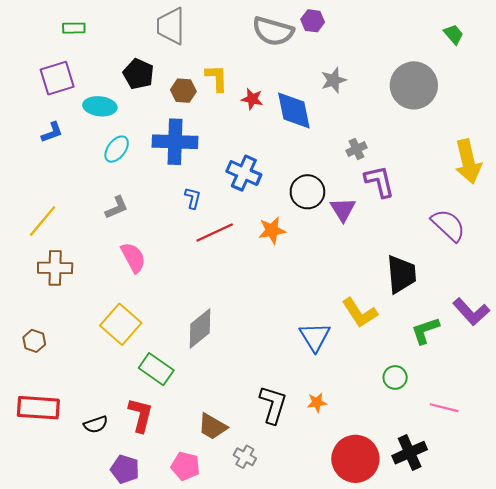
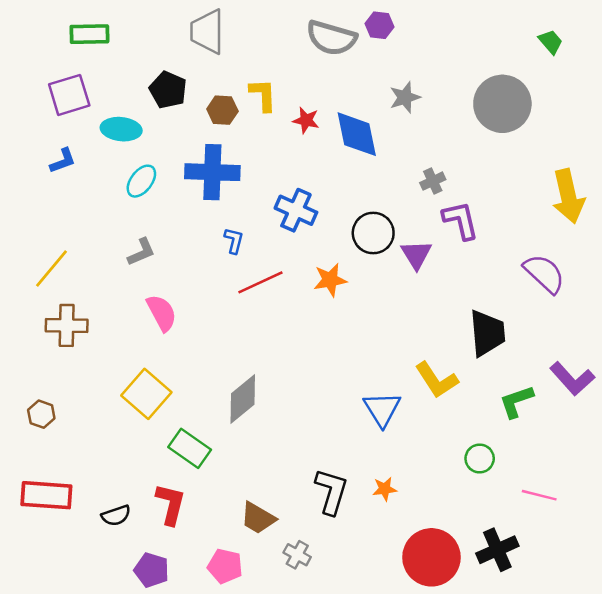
green rectangle: (74, 28) -> (89, 34), size x1.4

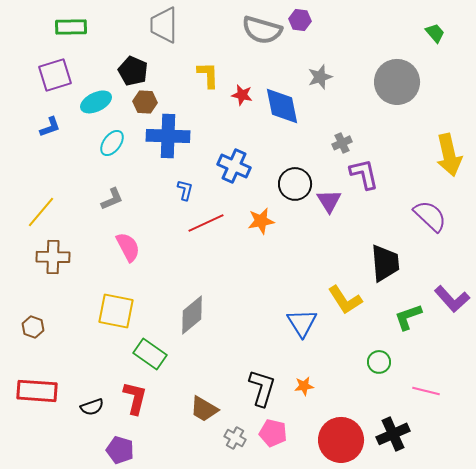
brown hexagon: (222, 110) -> (145, 102), moved
cyan ellipse: (121, 129) -> (96, 102), turned -32
yellow square: (146, 394) -> (116, 311), turned -30
pink pentagon: (225, 566) -> (273, 433), moved

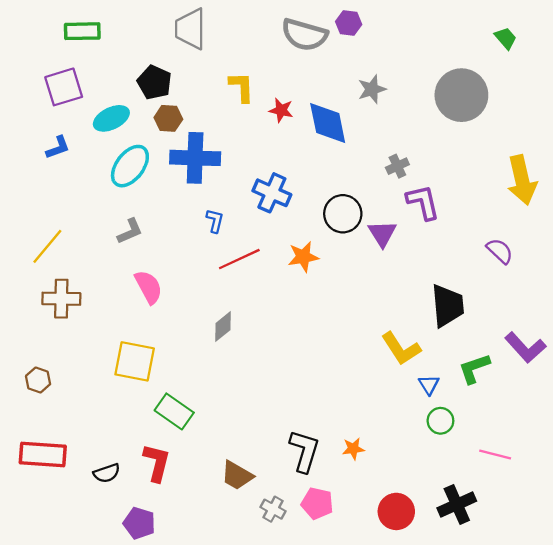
cyan ellipse: (112, 143) -> (130, 166), size x1.4
purple semicircle: (430, 216) -> (500, 251), size x0.7
gray diamond: (192, 315) -> (223, 327), moved, size x0.7
blue triangle: (302, 323) -> (429, 385), moved, size x0.6
red circle: (341, 440) -> (396, 511), size x0.7

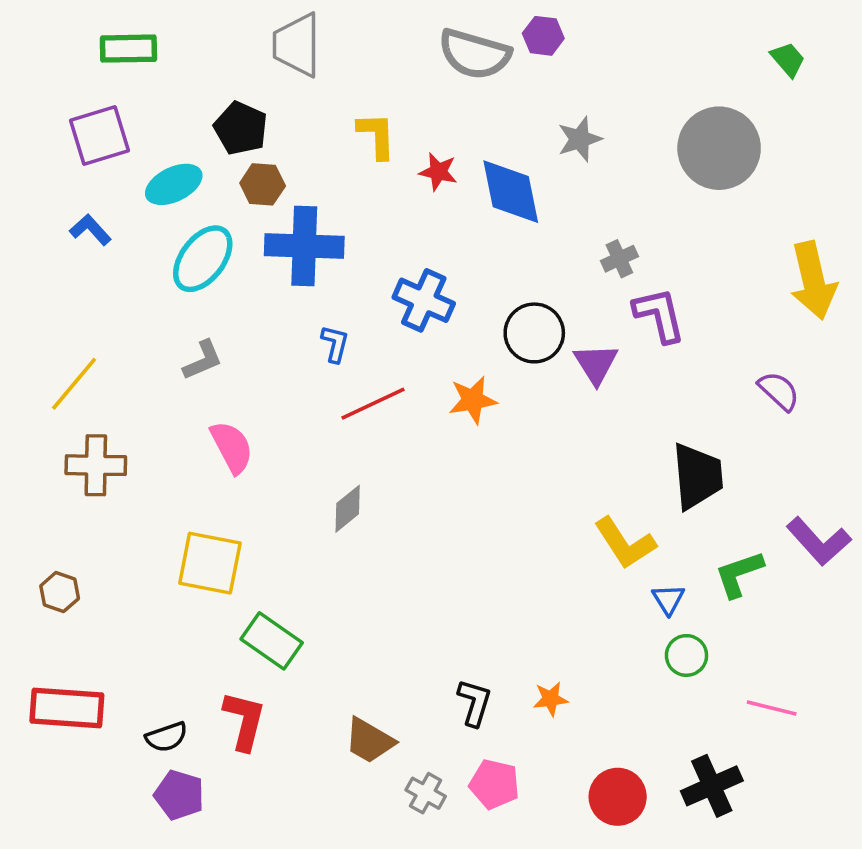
blue L-shape: (58, 147) -> (90, 230), turned -112
black L-shape: (304, 451) -> (474, 703), size x0.7
purple pentagon: (139, 523) -> (179, 795), moved

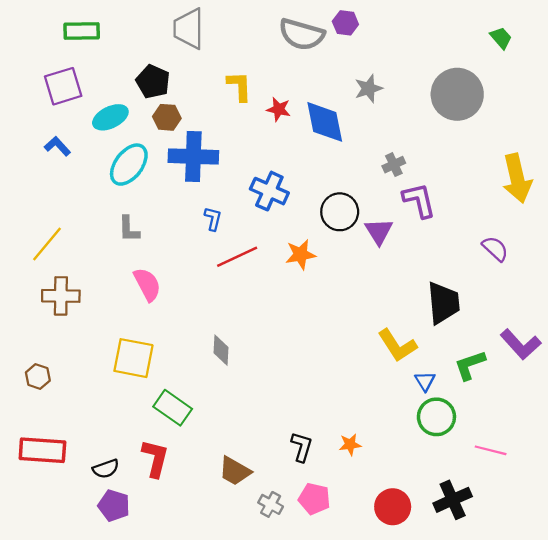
gray L-shape: (203, 360) -> (129, 229), turned 112
gray diamond: (348, 509) -> (221, 350), moved, turned -48
green circle: (686, 655) -> (436, 417), size x1.4

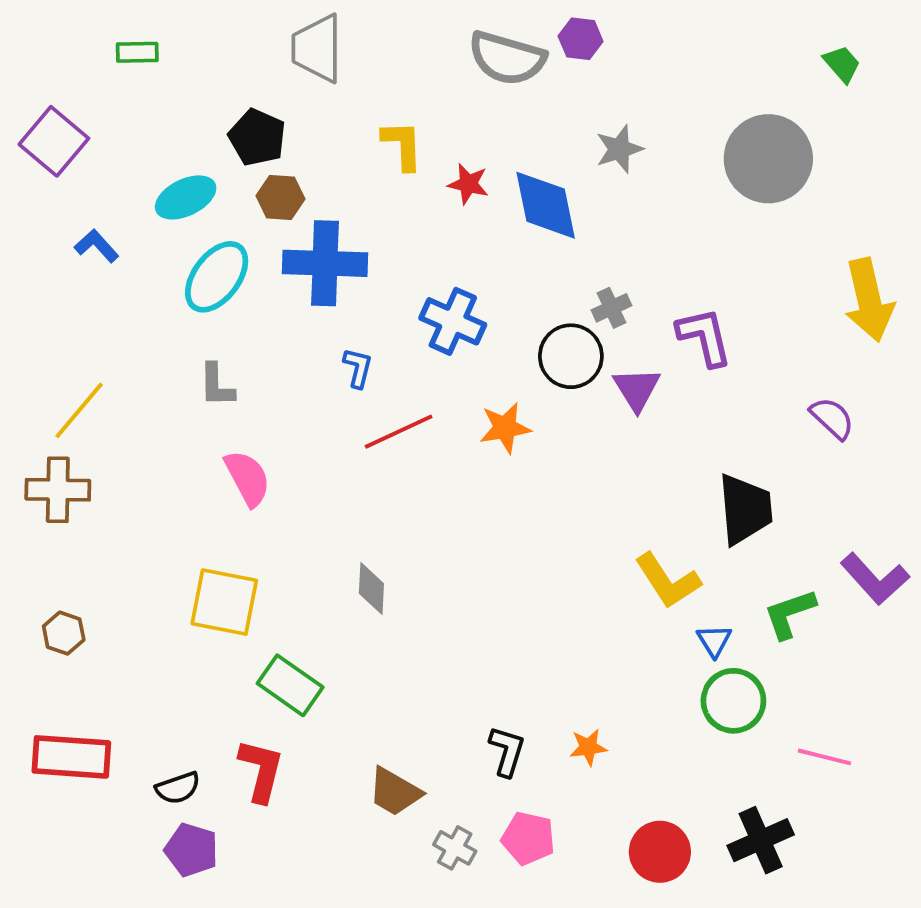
green rectangle: (82, 31) -> (137, 52), size x0.7
purple square: (63, 86) -> (54, 141), moved, turned -33
gray cross: (394, 165) -> (612, 308), moved
brown cross: (61, 296) -> (58, 490), moved

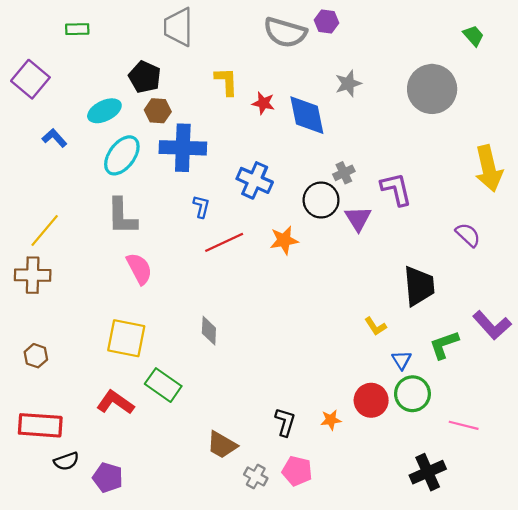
gray L-shape: (217, 385) -> (122, 216), size x1.5
yellow L-shape: (668, 581) -> (375, 326), size x0.6
red L-shape: (261, 770) -> (115, 402), moved, turned -69
black semicircle: (178, 788) -> (66, 461), moved
red circle: (660, 852) -> (371, 400), moved

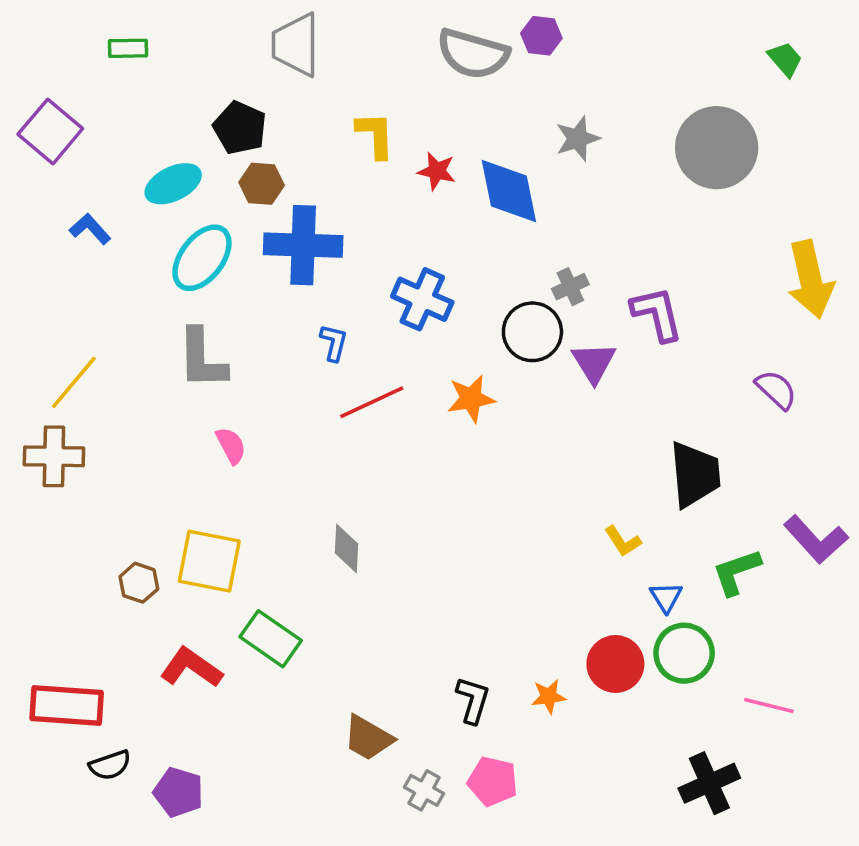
pink semicircle: (139, 269) -> (231, 446), size x0.7
brown hexagon: (36, 356) -> (139, 583), moved

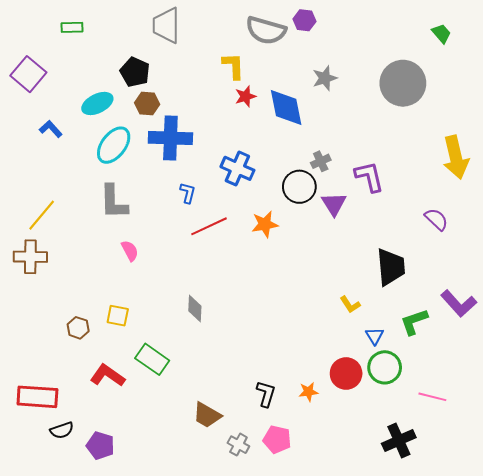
yellow L-shape: (375, 135) -> (233, 66), moved
red star: (437, 171) -> (246, 96), turned -30
yellow square: (209, 561) -> (118, 316), size x0.6

